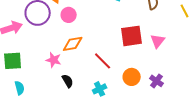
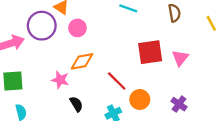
orange circle: (132, 77) -> (140, 99), moved

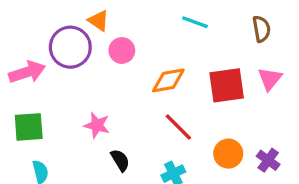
pink triangle: (180, 58) -> (270, 79), moved
orange diamond: (82, 61) -> (168, 80), moved
orange circle: (140, 99) -> (228, 154), moved

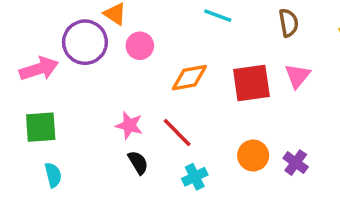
pink star: (97, 125) -> (129, 125), moved
red line: (178, 127) -> (177, 132), moved

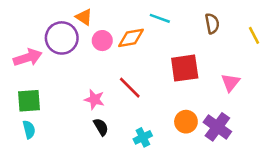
pink triangle: (297, 76) -> (230, 82), moved
orange diamond: (189, 78) -> (131, 38), moved
red line: (177, 132) -> (130, 88), moved
purple cross: (296, 163) -> (217, 127), size x1.5
cyan semicircle: (53, 175) -> (29, 130), moved

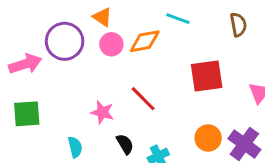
orange triangle: (84, 17) -> (102, 17), moved
black semicircle: (101, 127) -> (125, 144), moved
cyan semicircle: (29, 130) -> (75, 147), moved

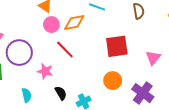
purple circle: (65, 41) -> (19, 53), moved
red line: (143, 99) -> (65, 49), moved
orange circle: (208, 138) -> (113, 81), moved

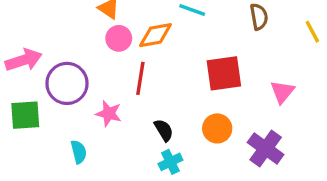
red line: (65, 49) -> (140, 78), turned 54
black semicircle: (61, 93) -> (164, 130), moved

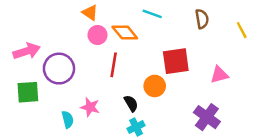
orange diamond: (155, 35) -> (125, 33), turned 60
pink triangle: (282, 92) -> (219, 75), turned 36
pink star: (109, 113) -> (90, 107), moved
orange circle: (217, 128) -> (155, 86), moved

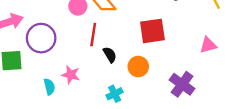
pink triangle: (219, 75) -> (208, 45), moved
orange circle: (155, 86) -> (138, 67), moved
black semicircle: (131, 103) -> (110, 55), moved

